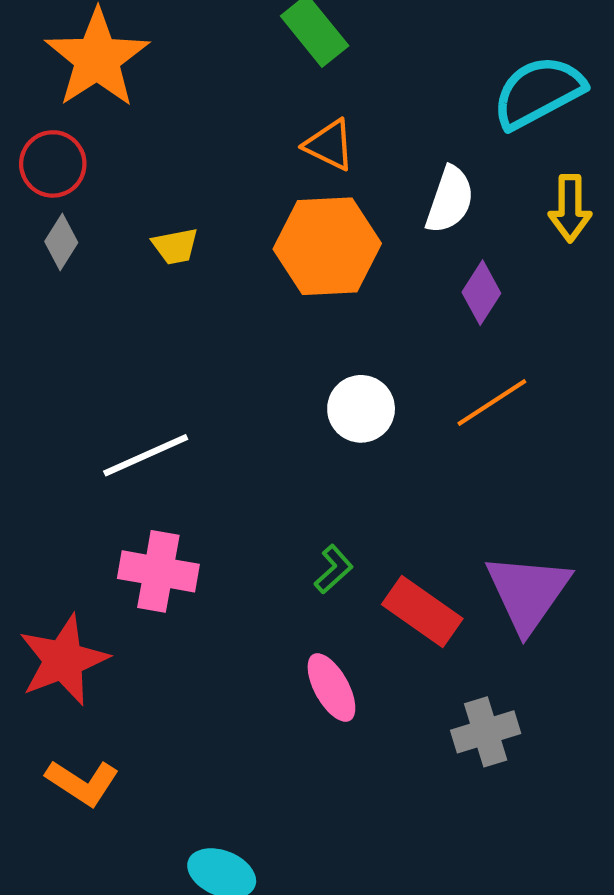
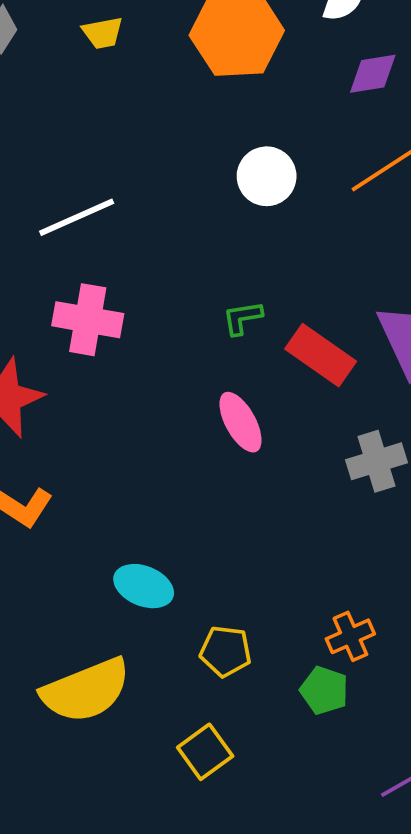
purple diamond: (481, 293) -> (373, 74), turned 48
green L-shape: (334, 569) -> (242, 318), turned -147

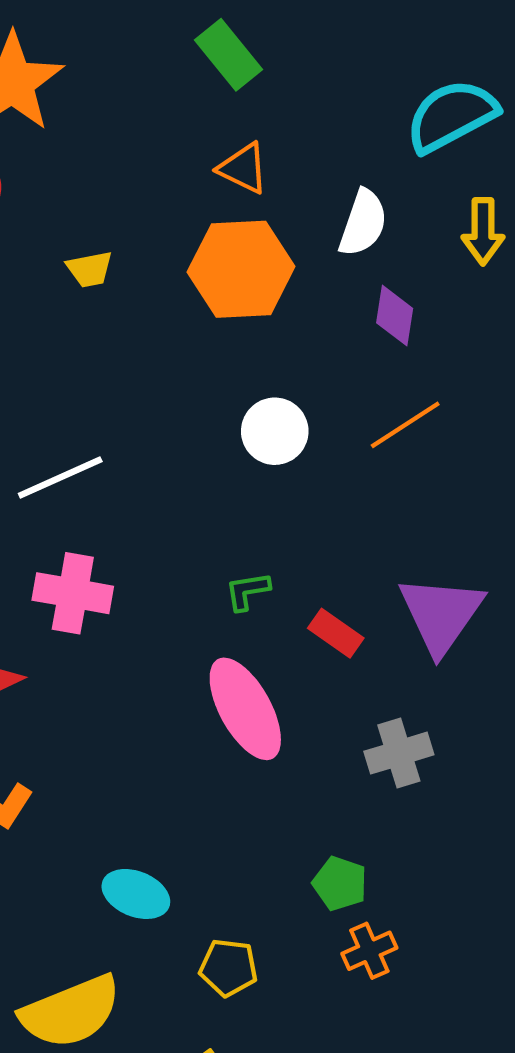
purple diamond: (373, 74) -> (395, 316), turned -72
red rectangle: (321, 355) -> (336, 633), size x0.7
pink ellipse: (241, 422) -> (245, 709), size x1.5
green pentagon: (324, 690) -> (340, 883), moved

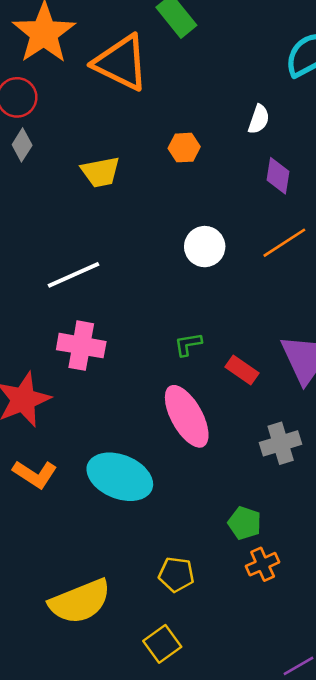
orange triangle: (243, 168) -> (121, 63), moved, size x1.8
white semicircle: (363, 223) -> (259, 119), size x0.7
yellow trapezoid: (90, 269) -> (101, 172), moved, size x1.4
orange hexagon: (241, 269) -> (184, 148), size x0.5
cyan ellipse: (136, 894) -> (120, 477), moved, size x1.6

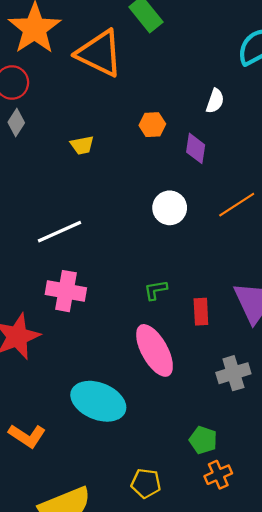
yellow trapezoid: (101, 172) -> (82, 145), size x0.7
purple diamond: (278, 176) -> (196, 148), moved
red rectangle: (242, 370) -> (201, 312), turned 52
orange L-shape: (35, 474) -> (27, 436), moved

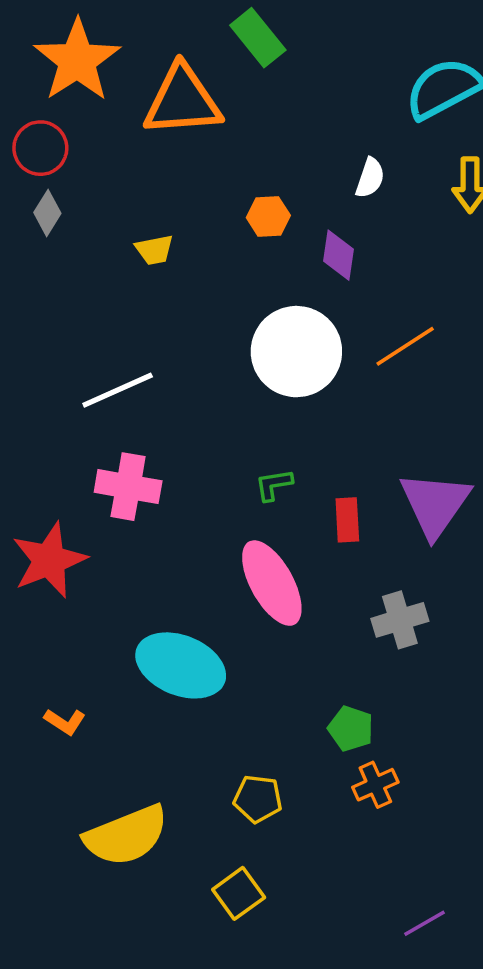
orange triangle: (99, 53) -> (182, 101), turned -30
white circle: (170, 208) -> (296, 352), size x1.6
orange L-shape: (27, 436) -> (65, 722), size x0.7

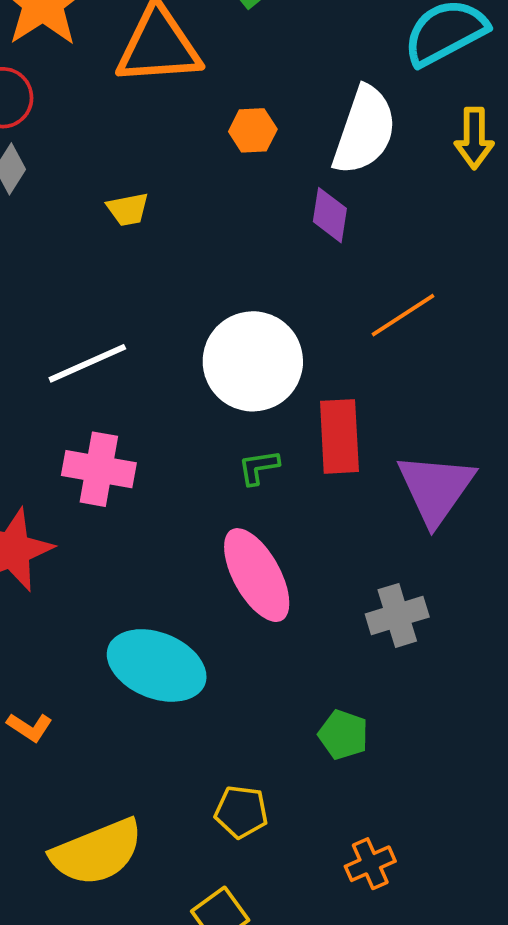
white semicircle: (370, 178) -> (364, 130), size x2.0
orange hexagon: (268, 216) -> (253, 130), moved
white circle: (296, 352) -> (253, 361), moved
red rectangle: (347, 520) -> (339, 436), moved, size x1.5
orange cross: (375, 785) -> (370, 864), moved

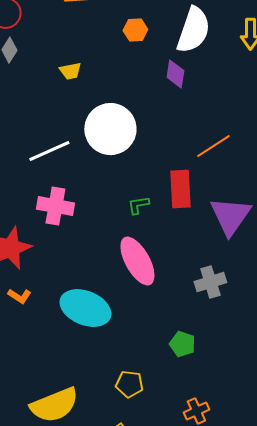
orange line: (403, 315) -> (213, 146), moved
white circle: (253, 361) -> (110, 129), moved
orange L-shape: (30, 727) -> (19, 296), moved

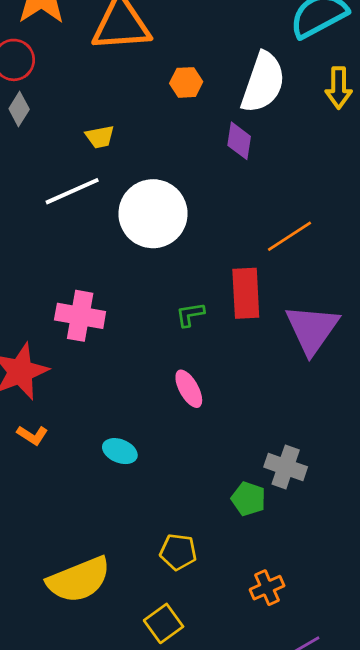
white line: (49, 151) -> (72, 191), moved
pink ellipse: (137, 261) -> (189, 389), size x0.6
gray cross: (210, 282) -> (286, 467), moved, turned 36
cyan ellipse: (85, 308) -> (120, 451), size x0.5

